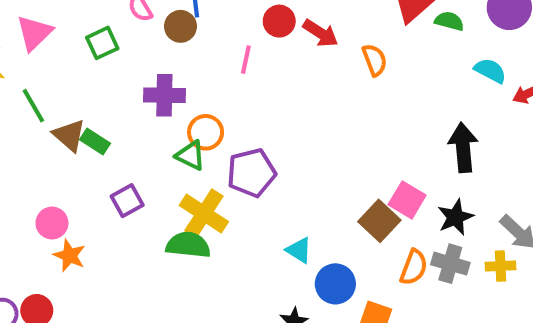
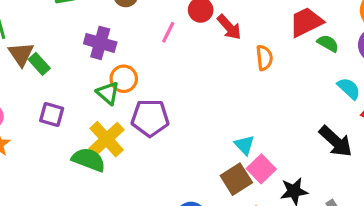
black arrow: (463, 148) -> (336, 141), moved, turned 123
purple square: (127, 201) -> (52, 115), turned 30
cyan triangle: (299, 250) -> (244, 145), moved

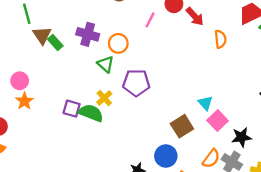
purple cross: (100, 43) -> (88, 34), moved
orange circle: (124, 79) -> (118, 43), moved
purple square: (52, 115) -> (72, 109), moved
yellow cross: (107, 139) -> (104, 98), size x0.6
brown square: (236, 179) -> (182, 126), moved

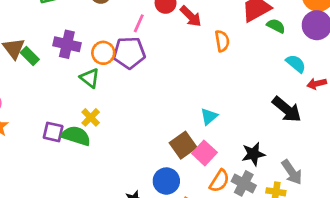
purple pentagon: (136, 83) -> (129, 53), moved
cyan triangle: (205, 103) -> (209, 116), turned 35
pink square: (218, 121) -> (204, 153), moved

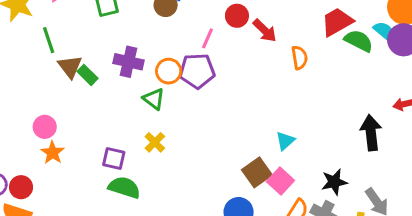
green semicircle: (276, 26) -> (359, 41), size x1.4
cyan semicircle: (296, 64) -> (385, 31), moved
black arrow: (287, 109) -> (371, 133), turned -136
green semicircle: (76, 136) -> (124, 187), moved

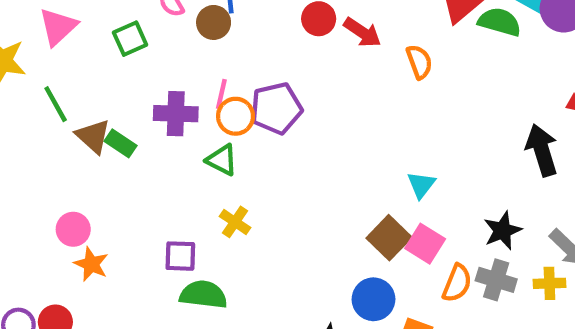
pink line: (207, 38) -> (221, 94), moved

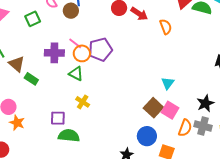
pink line: (221, 94) -> (75, 43), turned -64
green rectangle: (121, 143) -> (31, 79), moved

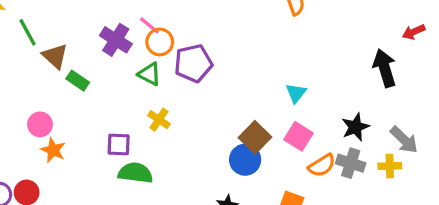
purple pentagon: (100, 49) -> (193, 63), moved
purple cross: (54, 53) -> (116, 40), turned 30
brown square: (153, 108) -> (255, 137), moved
orange semicircle: (185, 128) -> (322, 165), turned 36
blue circle: (147, 136) -> (245, 160), moved

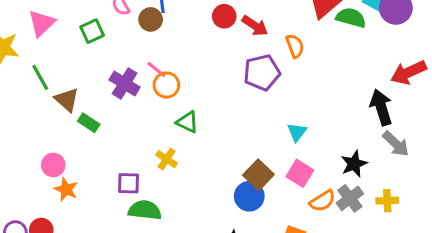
red arrow: (414, 32) -> (408, 72), size x1.6
purple pentagon: (193, 63) -> (262, 72), moved
green triangle: (150, 74) -> (187, 122), moved
gray arrow: (404, 140) -> (396, 144), moved
gray cross: (351, 163) -> (350, 198), turned 36

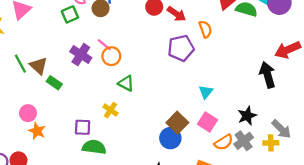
green square: (92, 31) -> (70, 14), moved
green line: (40, 77) -> (20, 64), moved
gray arrow: (396, 144) -> (281, 129), moved

